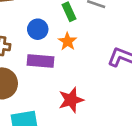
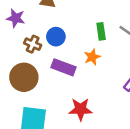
blue circle: (38, 29) -> (56, 37), moved

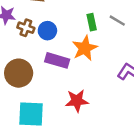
brown cross: (33, 44) -> (26, 28), moved
orange star: (92, 57) -> (85, 48), size x1.5

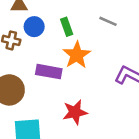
green rectangle: (92, 22) -> (67, 27), moved
blue circle: (47, 31) -> (34, 27), moved

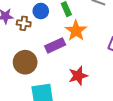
purple rectangle: (49, 72) -> (55, 45), turned -30

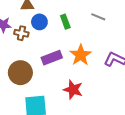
orange star: (76, 31) -> (81, 55), moved
red star: (78, 76) -> (73, 90), turned 30

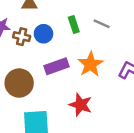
gray line: (98, 17) -> (102, 24), moved
blue circle: (39, 22) -> (43, 34), moved

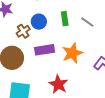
brown cross: (22, 37) -> (23, 31), moved, turned 32

